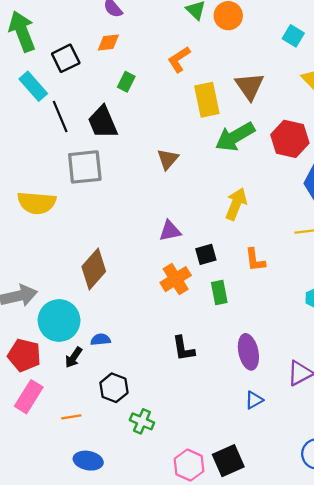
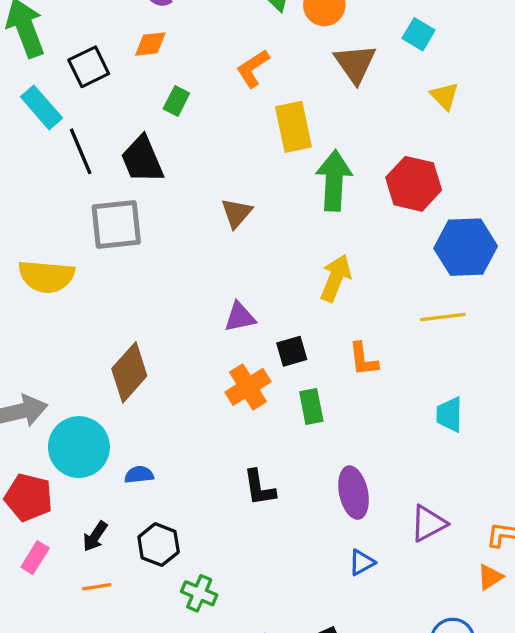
brown triangle: (250, 86) -> (355, 64), moved
green arrow: (235, 137) -> (334, 181), turned 123
black arrow: (74, 357) -> (95, 536), moved
pink rectangle: (29, 397) -> (35, 558), size x0.7

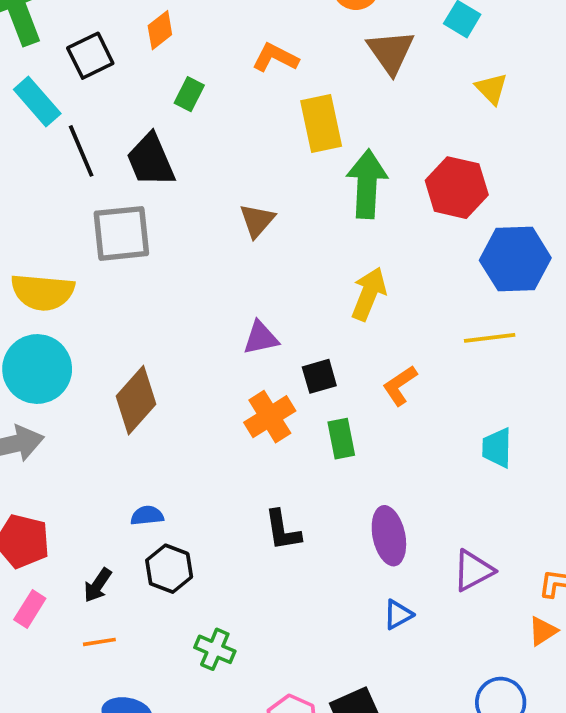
orange diamond: (150, 44) -> (160, 30), turned -32
orange L-shape: (253, 68) -> (275, 58), turned 60
orange L-shape: (363, 359) -> (400, 385), turned 63
cyan circle: (79, 447) -> (37, 369), moved
black hexagon: (159, 545) -> (169, 569), moved

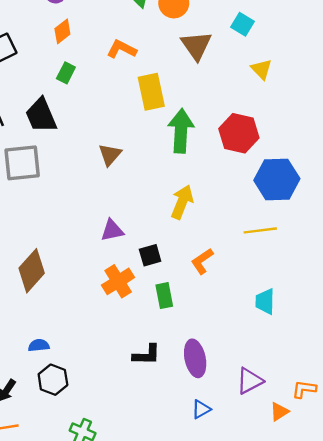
orange diamond: (160, 30) -> (62, 31), moved
black L-shape: (283, 530) -> (147, 355), moved, turned -80
orange triangle: (543, 631) -> (279, 412), moved

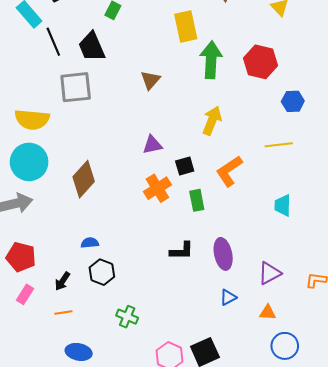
blue hexagon: (277, 179) -> (293, 101), size x0.6
orange L-shape: (202, 261) -> (229, 171), size x1.4
orange triangle: (279, 412) -> (268, 313), moved, turned 36

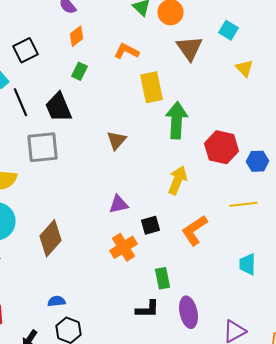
red hexagon: (261, 62) -> (222, 147), moved
green rectangle: (197, 200) -> (162, 278), moved

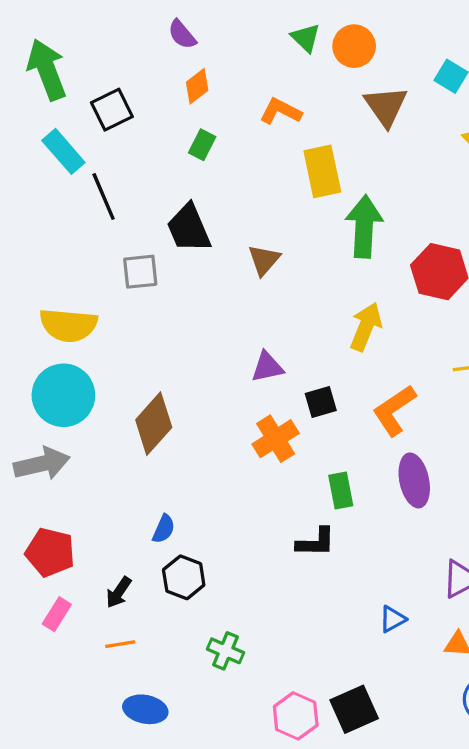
black trapezoid: (58, 107) -> (189, 228), moved
gray square: (42, 147) -> (140, 272), size x0.7
blue semicircle: (56, 301) -> (164, 529), turned 120
purple ellipse: (188, 312) -> (414, 480), moved

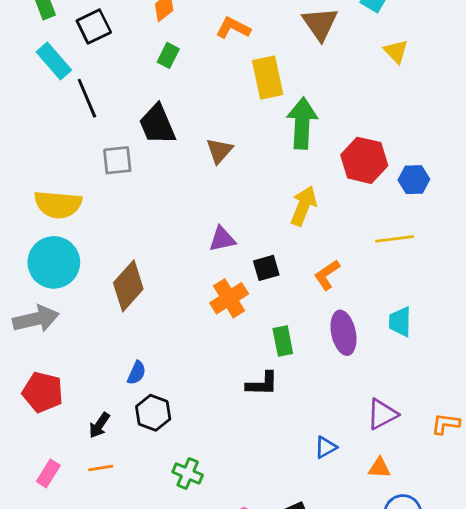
orange L-shape: (394, 410) -> (327, 275), size x0.7
pink rectangle: (57, 614) -> (48, 473), moved

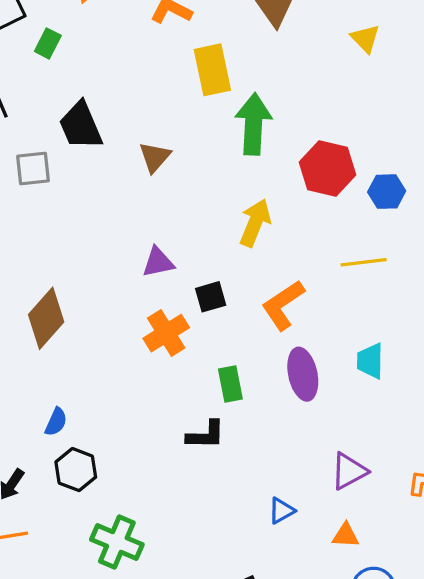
green rectangle: (168, 55) -> (48, 43), moved
orange L-shape: (327, 275) -> (283, 305), size x1.4
green cross: (188, 473) -> (117, 542), size x1.4

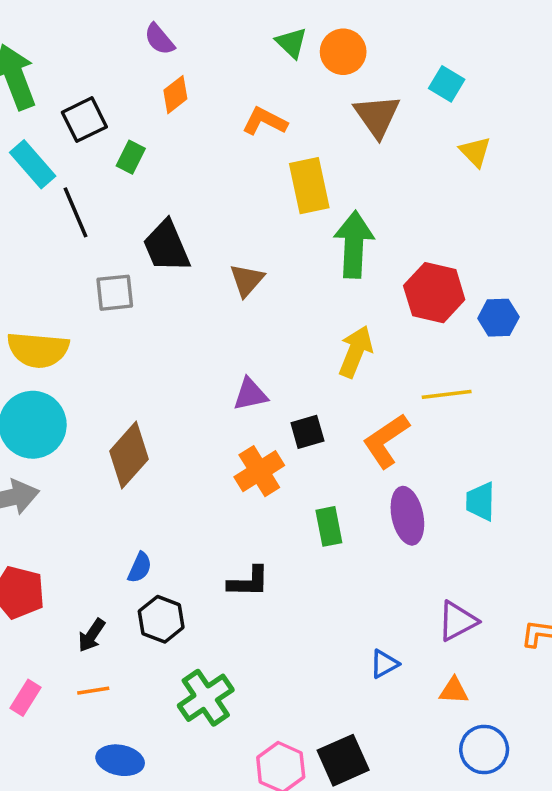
yellow line: (364, 262) -> (447, 394), moved
black L-shape: (206, 435) -> (249, 582), moved
green cross: (117, 542) -> (206, 698), turned 33

